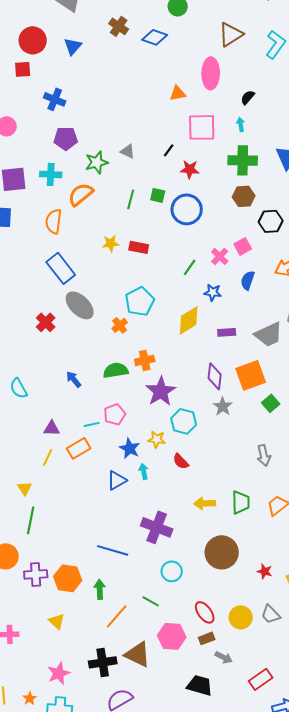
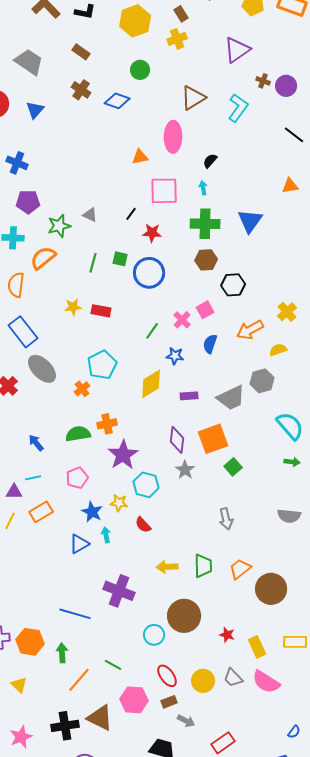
cyan line: (92, 424) -> (33, 478), moved
cyan circle: (172, 571) -> (154, 635), moved

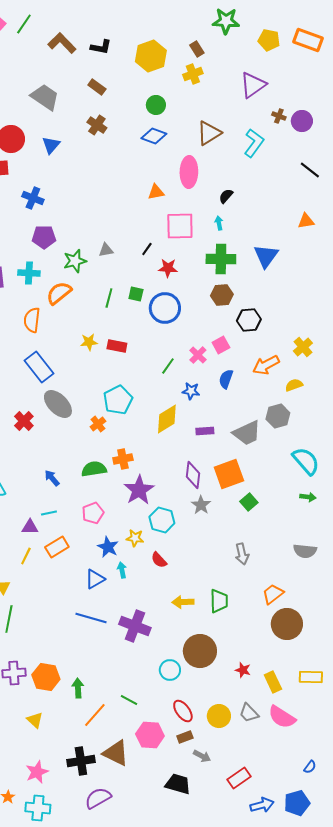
blue diamond: (117, 101) -> (154, 136), moved
gray triangle: (90, 215) -> (106, 250), turned -35
orange trapezoid: (240, 569) -> (273, 594), moved
blue line: (75, 614) -> (91, 618), moved

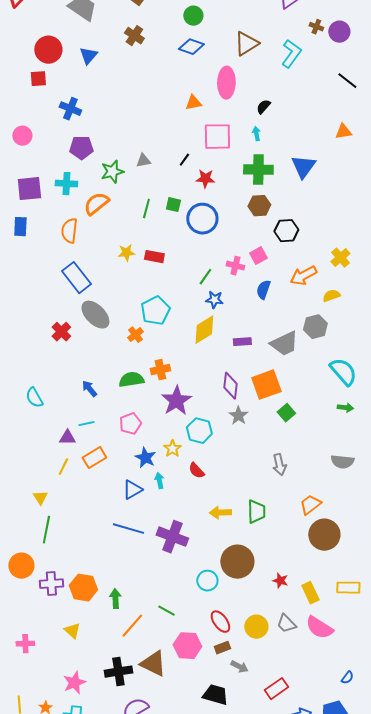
pink cross: (198, 355) -> (235, 266), turned -30
blue star: (191, 391) -> (214, 300), moved
yellow star: (135, 538) -> (172, 449), turned 30

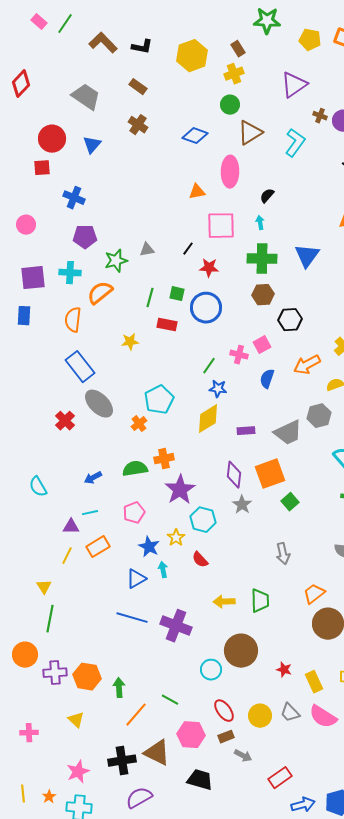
green circle: (193, 16) -> (230, 105), moved
red rectangle: (154, 257) -> (167, 325), moved
blue arrow: (89, 389) -> (93, 478), turned -78
black trapezoid: (215, 695) -> (200, 780), moved

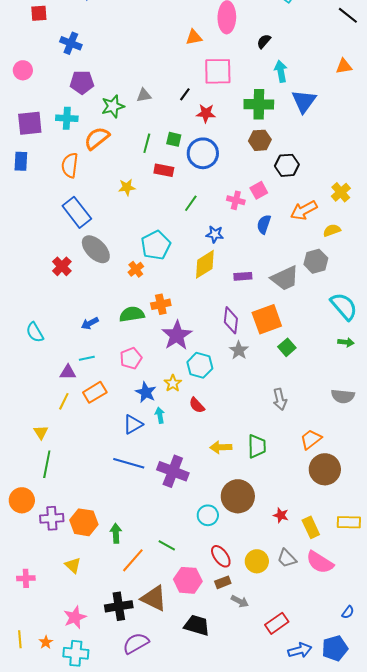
cyan arrow: (260, 223) -> (281, 71), moved, size x1.5
green line: (209, 366) -> (191, 203), moved

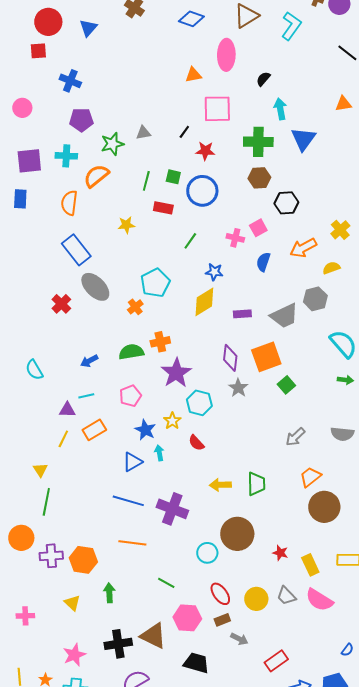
gray arrow: (280, 399) -> (295, 437), moved, turned 60
green arrow: (116, 533) -> (109, 593), moved
orange line: (133, 560) -> (132, 543), moved, turned 56

